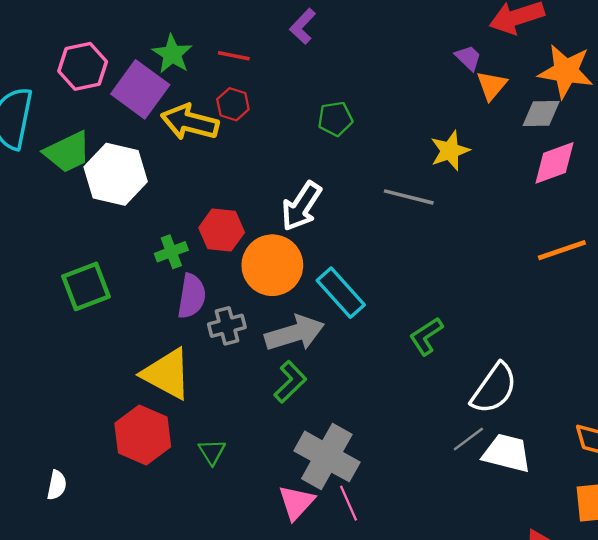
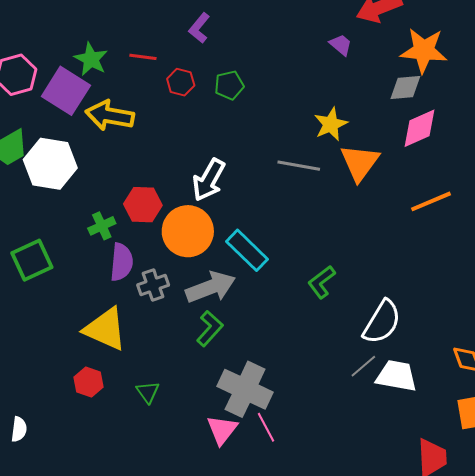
orange triangle: (492, 85) -> (360, 162), moved, size x1.5
red hexagon: (233, 104) -> (181, 82), moved
green pentagon: (335, 119) -> (229, 85), moved
red hexagon: (143, 435) -> (89, 382), size x0.6

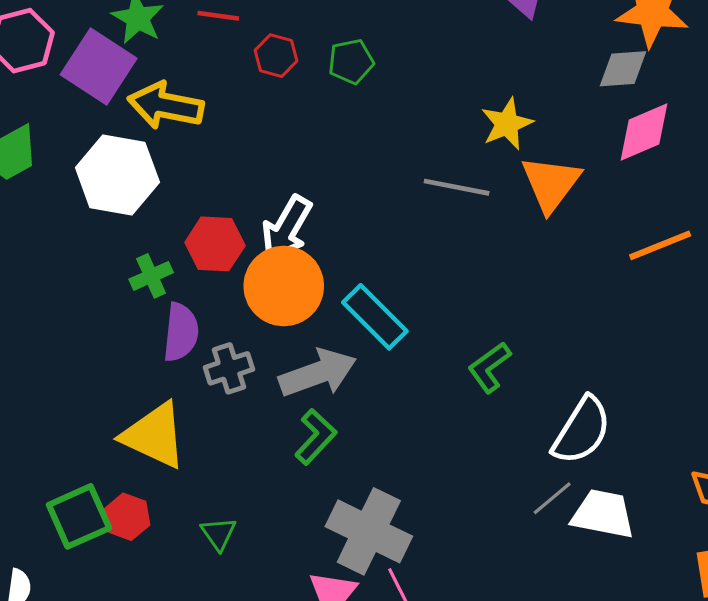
white hexagon: (50, 164) -> (117, 175), moved
white arrow: (209, 180) -> (286, 228), moved
green square: (32, 260) -> (79, 516), moved

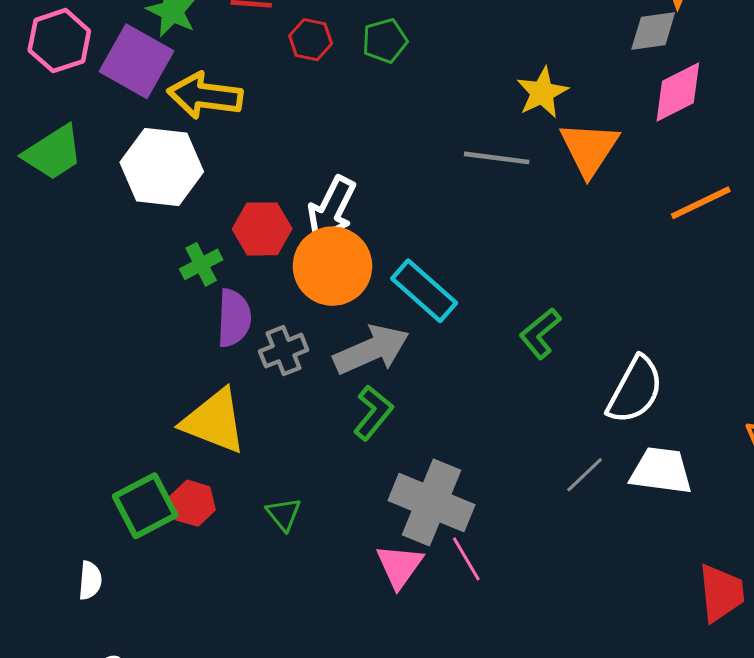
gray line: (552, 498) -> (585, 475), moved

